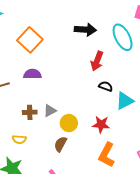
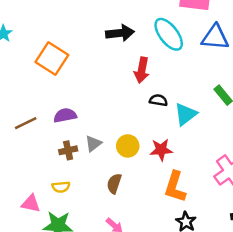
purple semicircle: (32, 74) -> (65, 115), moved
yellow circle: (69, 123) -> (128, 146), moved

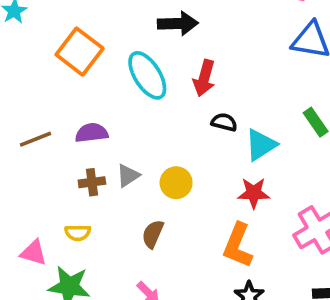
cyan ellipse: (169, 34) -> (147, 75), moved
red star: (161, 150) -> (254, 193), moved

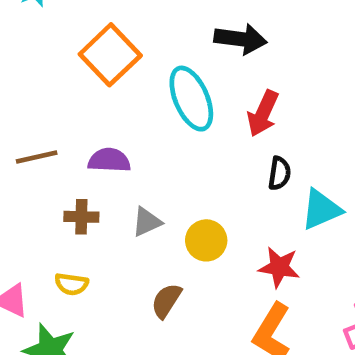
black semicircle: (224, 122) -> (279, 173), turned 75
brown cross: (92, 182) -> (81, 217), moved
red star: (254, 193) -> (279, 267), moved

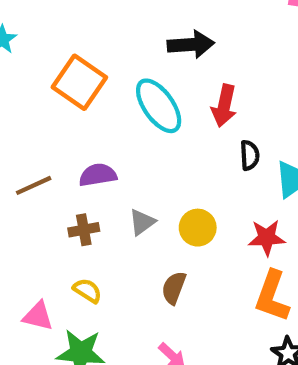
yellow semicircle: (71, 284) -> (87, 291), turned -144

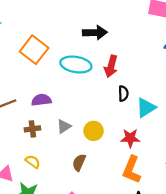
cyan ellipse: (159, 106) -> (76, 65), turned -48

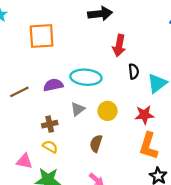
orange square: (34, 50) -> (42, 36), turned -36
cyan ellipse: (76, 65) -> (86, 77), moved
brown cross: (32, 129) -> (50, 124), moved

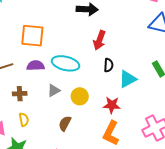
orange square: (42, 36) -> (32, 36), moved
brown cross: (50, 124) -> (20, 94), moved
yellow semicircle: (50, 147) -> (24, 120), turned 40

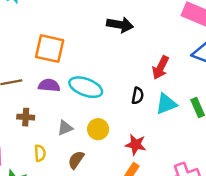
red arrow: (99, 40) -> (161, 68), moved
cyan triangle: (128, 79) -> (166, 104), moved
gray triangle: (54, 90) -> (65, 128), moved
yellow semicircle: (24, 120) -> (40, 153), moved

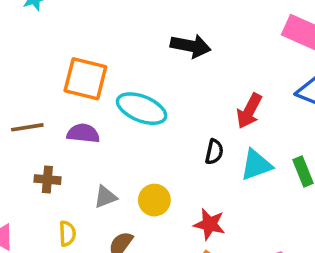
cyan ellipse: (86, 87) -> (142, 109), moved

